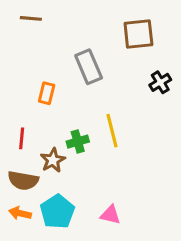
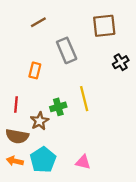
brown line: (31, 18) -> (38, 22), moved, turned -35

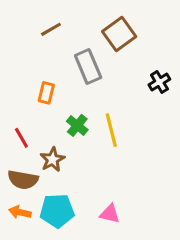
brown square: (104, 26) -> (119, 34), moved, turned -30
red line: (16, 105) -> (21, 138), turned -35
green cross: (58, 107) -> (77, 125), moved, turned -35
cyan pentagon: (43, 160) -> (57, 211), turned 30

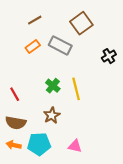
gray rectangle: (88, 67) -> (60, 45), turned -40
orange rectangle: (46, 93) -> (33, 47), moved, turned 40
brown star: (52, 160) -> (52, 115), moved

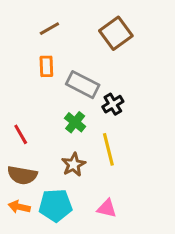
gray rectangle: (60, 45) -> (83, 85), moved
orange rectangle: (33, 47) -> (46, 66), turned -56
black cross: (109, 56) -> (113, 104), moved
yellow line: (76, 89) -> (108, 149), moved

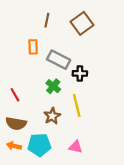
brown line: (49, 29) -> (47, 20), moved, turned -48
black cross: (113, 104) -> (80, 73), turned 32

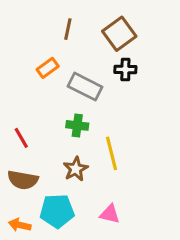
orange rectangle: (33, 47) -> (48, 68), turned 56
black cross: (80, 73) -> (125, 69), moved
green cross: (53, 86) -> (77, 125), turned -32
orange arrow: (14, 146) -> (20, 225), moved

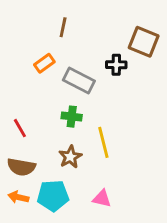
brown square: (119, 34) -> (144, 42), moved, turned -32
orange arrow: (20, 225) -> (18, 197), moved

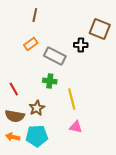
brown line: (63, 27) -> (35, 15), moved
brown star: (70, 157) -> (37, 108), moved
pink triangle: (102, 199) -> (76, 127), moved

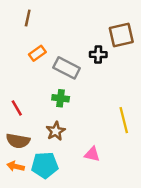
brown line: (35, 15) -> (28, 18), moved
brown square: (100, 29) -> (121, 35), turned -35
yellow line: (72, 99) -> (124, 120), moved
brown star: (37, 108) -> (56, 131), moved

